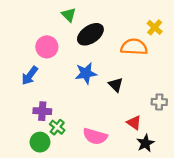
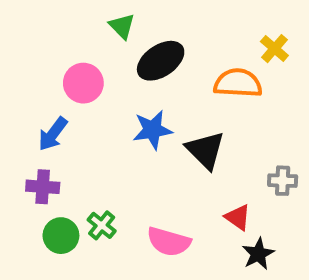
black triangle: (116, 85) -> (205, 150), size x1.5
purple cross: (42, 111) -> (43, 187), moved
green circle: (40, 142) -> (61, 236), moved

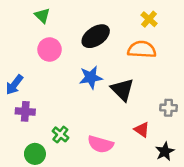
green triangle: (122, 26) -> (42, 16), moved
yellow cross: (274, 49) -> (149, 19), moved
blue arrow: (53, 134) -> (14, 85), moved
green circle: (61, 236) -> (35, 154), moved
black star: (258, 254) -> (165, 151), moved

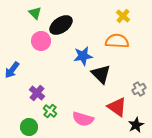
black ellipse: (96, 36) -> (61, 25), moved
blue star: (91, 77) -> (83, 56), moved
gray cross: (168, 108) -> (139, 89), turned -32
purple cross: (25, 111) -> (37, 93), moved, turned 35
red triangle: (142, 130) -> (117, 107), size x1.5

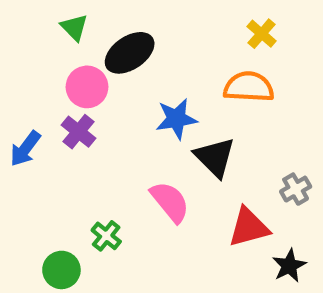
purple cross: (37, 93) -> (78, 132), moved
red triangle: (117, 107) -> (249, 227), turned -50
pink semicircle: (83, 119) -> (170, 202), moved, turned -145

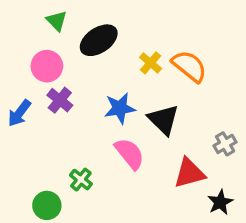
yellow cross: (262, 34) -> (151, 63), moved
pink circle: (87, 87) -> (47, 66), moved
orange semicircle: (249, 87) -> (189, 66), turned 36
blue star: (176, 119) -> (120, 108), moved

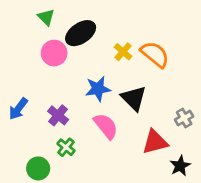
pink circle: (47, 66) -> (54, 53), moved
purple cross: (60, 100) -> (58, 115), moved
blue arrow: (19, 113) -> (18, 109), moved

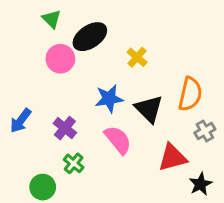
orange semicircle: (155, 54) -> (190, 94), moved, turned 64

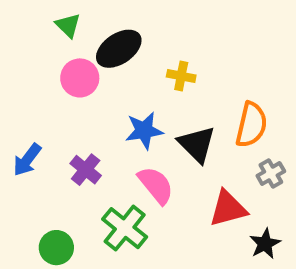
yellow cross: (137, 57) -> (181, 76), turned -30
green cross: (74, 163) -> (125, 228), moved, size x1.6

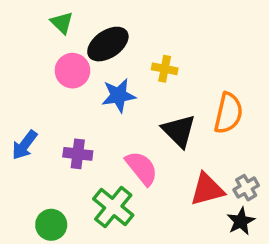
blue star: (144, 131) -> (119, 95), moved
purple cross: (86, 170) -> (78, 154), turned -32
gray cross: (271, 173) -> (246, 188), moved

